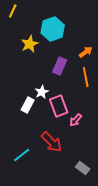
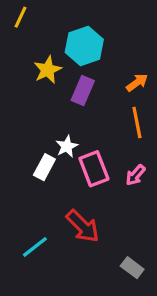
purple rectangle: (60, 66) -> (83, 91), moved
pink arrow: (76, 120) -> (135, 175), moved

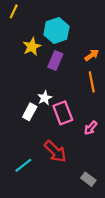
pink arrow: (135, 175) -> (91, 128), moved

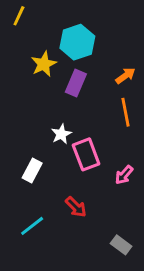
white rectangle: (30, 112) -> (32, 171), moved
red arrow: (55, 151) -> (76, 207), size x0.7

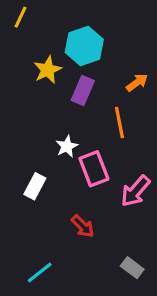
orange line: (125, 112) -> (119, 122), moved
pink arrow: (124, 175) -> (135, 191), size x1.5
cyan line: (32, 226) -> (40, 272), moved

